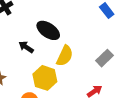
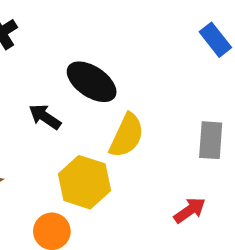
gray rectangle: (105, 58) -> (211, 140), turned -42

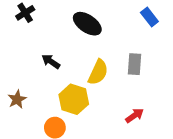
black ellipse: (92, 82) -> (87, 24), moved
gray rectangle: (211, 140) -> (135, 64), moved

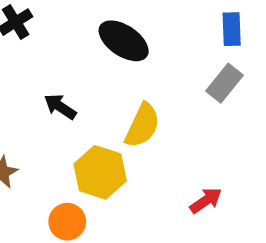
blue rectangle: (149, 17) -> (232, 29), turned 36
gray rectangle: (135, 64) -> (225, 83), moved, turned 35

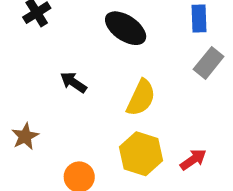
blue rectangle: (232, 29) -> (199, 19), moved
yellow hexagon: (100, 172) -> (141, 154), moved

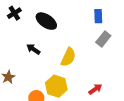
black ellipse: (126, 28) -> (46, 21), moved
yellow hexagon: (141, 154) -> (56, 86), moved

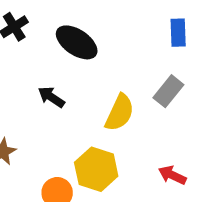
gray rectangle: (103, 39) -> (168, 91), moved
red arrow: (95, 89) -> (172, 175), turned -120

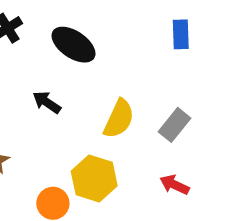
gray rectangle: (168, 91) -> (174, 125), moved

